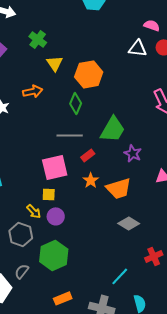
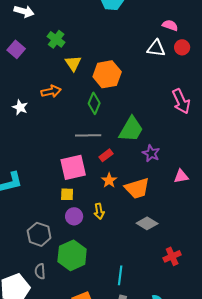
yellow arrow: (34, 211) -> (99, 211), moved, turned 35
gray semicircle: (22, 271) -> (40, 271), turned -42
cyan line: (120, 276) -> (120, 275), moved, turned -36

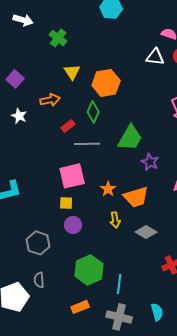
green cross: (56, 39) -> (58, 38), moved
purple square: (16, 49) -> (15, 79), moved
red rectangle: (106, 155) -> (68, 126), moved
yellow arrow: (99, 211) -> (115, 220), moved
green hexagon: (72, 255) -> (89, 270), moved

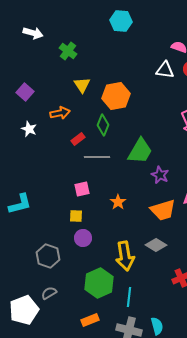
pink square: (72, 176) -> (82, 189), size x0.6
orange trapezoid: (136, 197) -> (163, 210), moved
yellow arrow: (115, 220) -> (125, 256), moved, size x1.8
gray semicircle: (39, 280) -> (49, 293), turned 63
cyan semicircle: (157, 312) -> (157, 326), moved

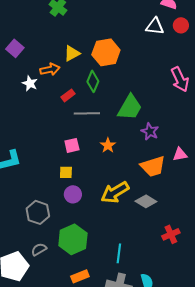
yellow triangle: (82, 85) -> (72, 53), moved, turned 36
white star: (29, 129) -> (30, 83), moved
orange star: (118, 202) -> (108, 145), moved
yellow arrow: (125, 256) -> (115, 192), moved, turned 68
green hexagon: (99, 283) -> (73, 239), moved

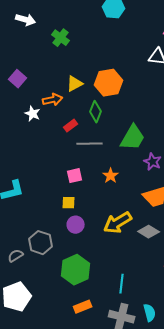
gray semicircle: (39, 249) -> (16, 256), moved

